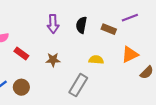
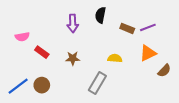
purple line: (130, 18) -> (148, 27), moved
black semicircle: (81, 25) -> (100, 15), moved

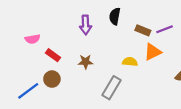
orange triangle: (148, 53) -> (153, 52), moved
brown circle: (42, 85) -> (52, 79), moved

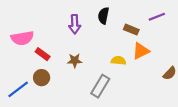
purple line: (165, 29) -> (157, 17), moved
pink semicircle: (32, 39) -> (22, 38), size x1.5

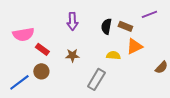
black semicircle: (103, 16) -> (106, 26), moved

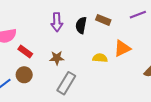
black semicircle: (106, 26) -> (81, 25), moved
brown rectangle: (125, 26) -> (103, 20), moved
gray rectangle: (96, 79) -> (66, 83), moved

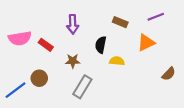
black semicircle: (81, 25) -> (101, 45), moved
orange triangle: (122, 48) -> (146, 43), moved
red rectangle: (25, 52) -> (46, 45), moved

